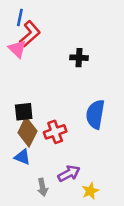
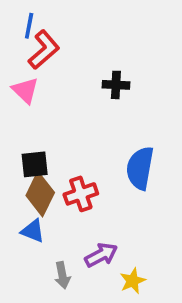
pink triangle: (17, 49) -> (25, 90), moved

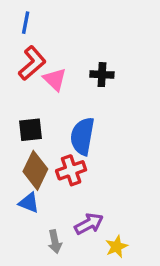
red L-shape: (44, 50) -> (32, 63), moved
pink triangle: (25, 90) -> (55, 79), moved
black square: (35, 164) -> (31, 130), moved
blue semicircle: (140, 168) -> (82, 136), moved

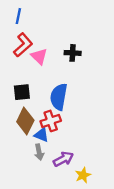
blue triangle: (29, 203) -> (41, 135), moved
gray arrow: (55, 242) -> (39, 152), moved

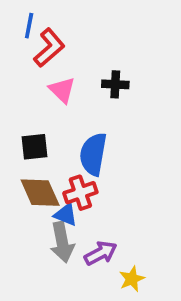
red L-shape: (23, 45) -> (49, 48), moved
brown diamond: (25, 121) -> (40, 193), turned -50
gray arrow: (39, 152) -> (62, 242), size x1.5

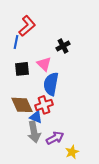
blue line: (29, 26) -> (16, 42), moved
black cross: (115, 84) -> (63, 46), turned -32
pink triangle: (62, 90) -> (44, 64), moved
black square: (35, 147) -> (22, 69), moved

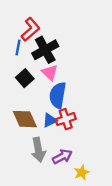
black cross: (63, 46) -> (45, 50), moved, size x1.6
black square: (22, 69) -> (25, 78), turned -35
red cross: (44, 105) -> (66, 119), moved
blue triangle: (36, 117) -> (50, 120), moved, turned -48

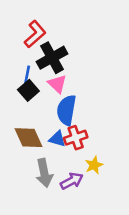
blue line: (18, 48) -> (27, 75), moved
blue triangle: (50, 120) -> (57, 139), turned 42
yellow star: (82, 172) -> (94, 165), moved

